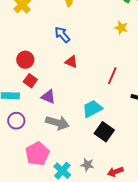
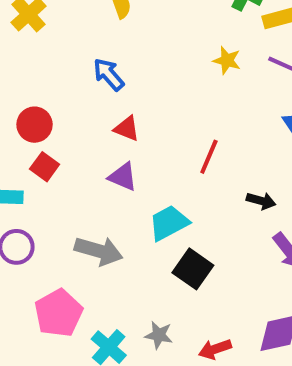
purple triangle: (48, 97) -> (123, 177), moved

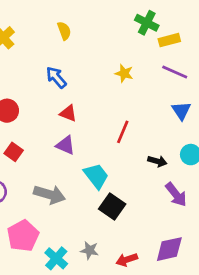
yellow star: (227, 60) -> (124, 73), moved
red square: (45, 167) -> (14, 152), moved
cyan trapezoid: (169, 223) -> (96, 176), turned 80

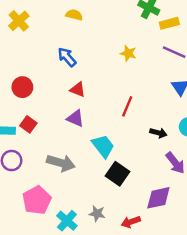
yellow semicircle: (64, 31) -> (74, 15), turned -56
purple diamond: (169, 249) -> (158, 198), moved

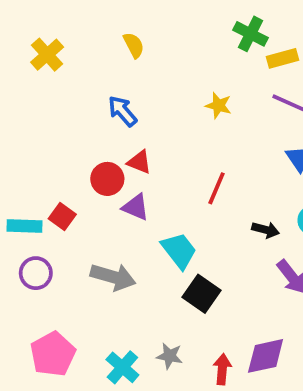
yellow semicircle: (74, 15) -> (134, 45), turned 49
red circle: (22, 87) -> (107, 179), moved
purple diamond: (158, 198) -> (266, 356), moved
pink pentagon: (37, 200) -> (53, 354), moved
red arrow: (131, 222) -> (222, 369), turned 114

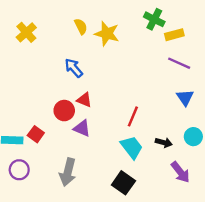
yellow star: (218, 105) -> (107, 34), moved, size x1.5
cyan trapezoid: (179, 250) -> (132, 147), moved
gray arrow: (113, 277) -> (68, 172), turned 88

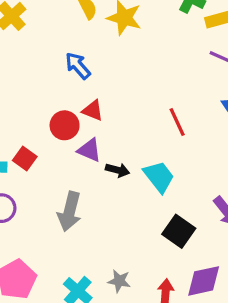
red line: (133, 116) -> (177, 122), moved, turned -48
black arrow: (164, 143) -> (118, 170), moved
black square: (123, 183) -> (179, 231), moved

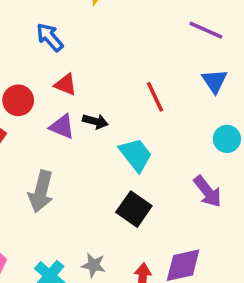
red circle: (65, 125) -> (18, 100), moved
black arrow: (118, 170) -> (95, 121), moved
black square: (179, 231) -> (134, 209), moved

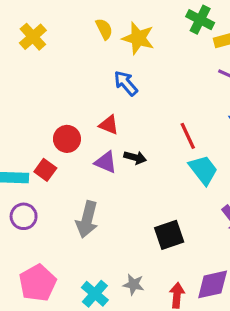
blue arrow: (50, 37) -> (126, 83), moved
cyan trapezoid: (136, 155) -> (203, 170), moved
black square: (134, 209) -> (169, 235), turned 36

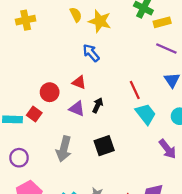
yellow cross: (33, 37) -> (26, 20), turned 30
black arrow: (135, 157) -> (98, 105), turned -80
purple circle: (24, 216) -> (19, 158), moved
black square: (169, 235) -> (104, 146), moved

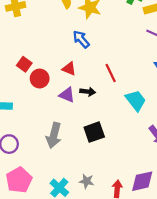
red line: (135, 90) -> (111, 73), moved
black arrow: (98, 105) -> (88, 92), turned 72
red square: (34, 114) -> (24, 64), moved

